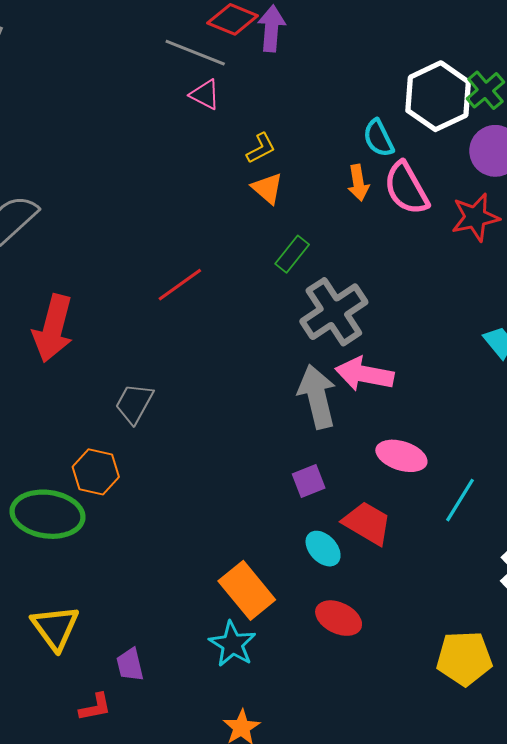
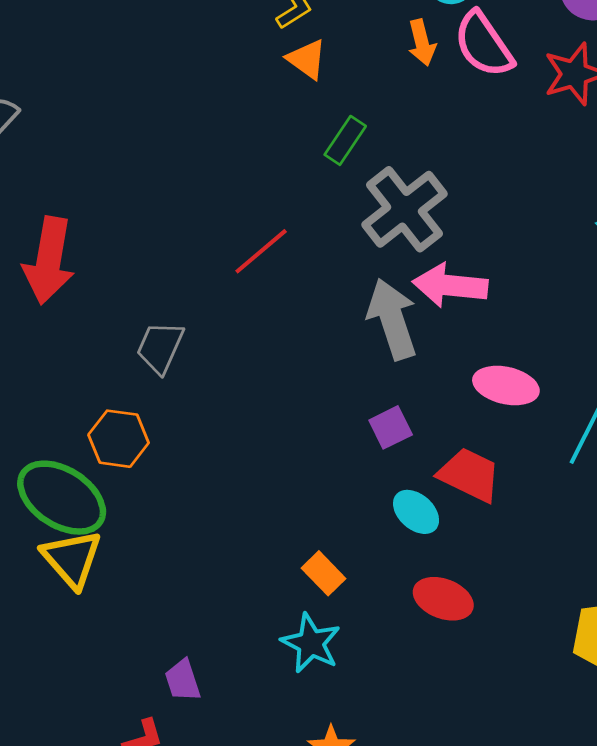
red line: (180, 285) -> (261, 251), moved
green ellipse: (47, 514) -> (62, 498), turned 30
orange rectangle: (247, 590) -> (323, 573), size x0.6
yellow triangle: (55, 628) -> (72, 559), moved

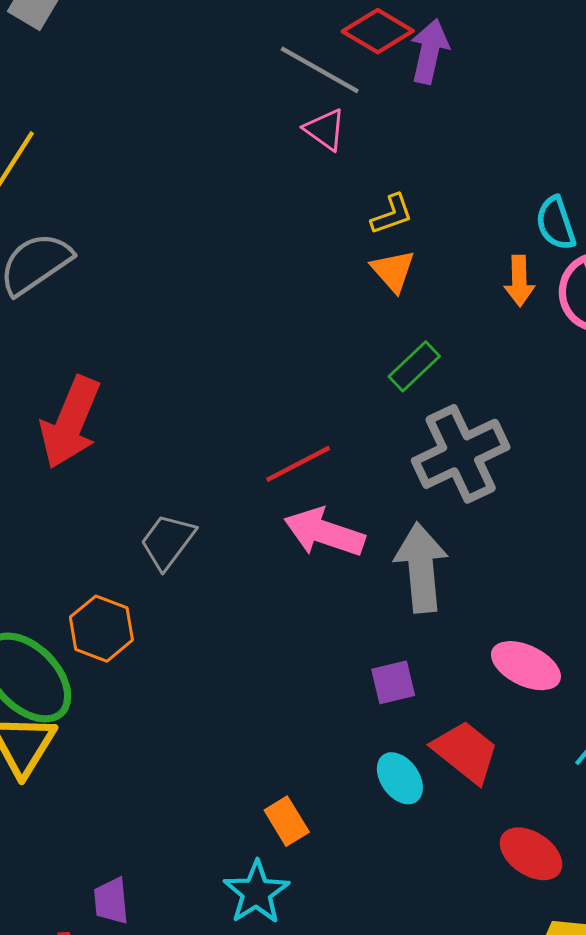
pink arrow: (450, 285) -> (324, 532), moved
red ellipse: (443, 599) -> (531, 854), moved

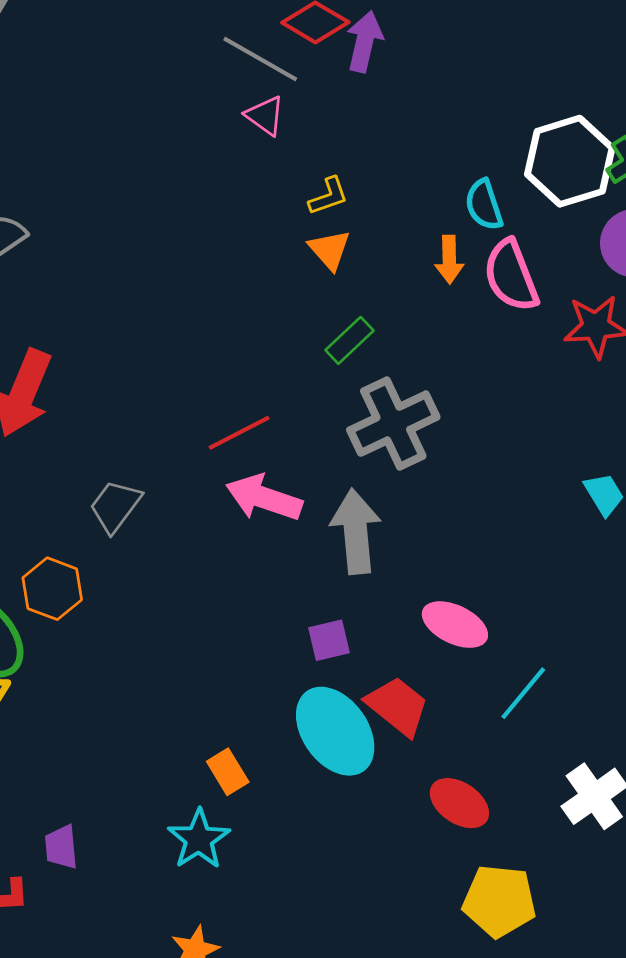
cyan ellipse: (400, 778) -> (335, 731), size x1.8

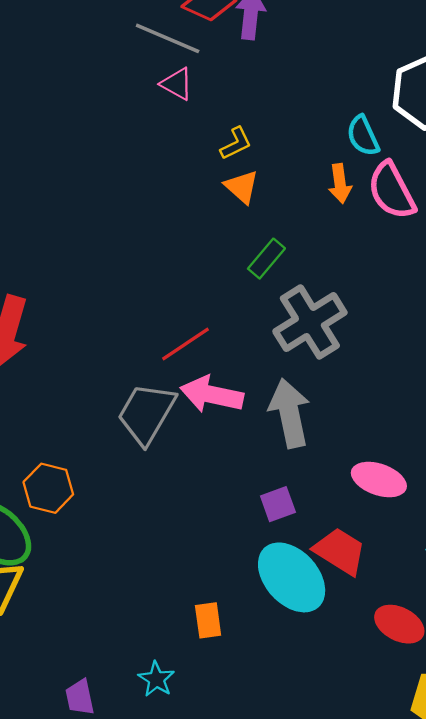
gray trapezoid: (115, 506) -> (146, 413), moved, size x1.4
orange rectangle: (228, 772) -> (208, 620), turned 30
cyan star: (199, 839) -> (156, 679), moved, size x0.7

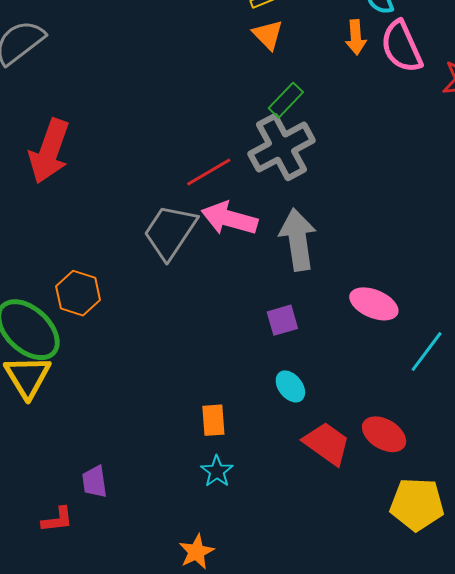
gray cross: (310, 322) -> (282, 147), moved
red trapezoid: (340, 551) -> (327, 444), moved
cyan ellipse: (292, 577) -> (290, 386), size x0.5
cyan star: (156, 679) -> (217, 471), moved

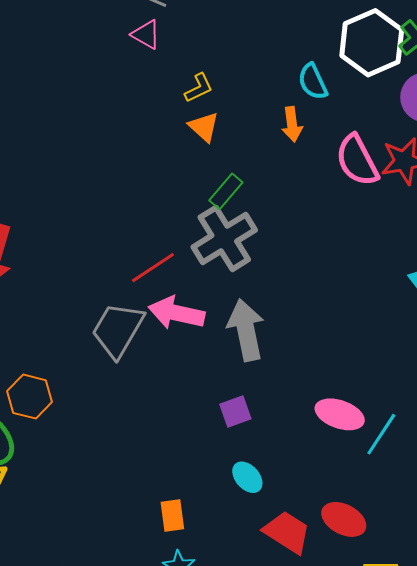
pink semicircle: (402, 47) -> (357, 160), moved
pink ellipse: (374, 304) -> (340, 414), moved

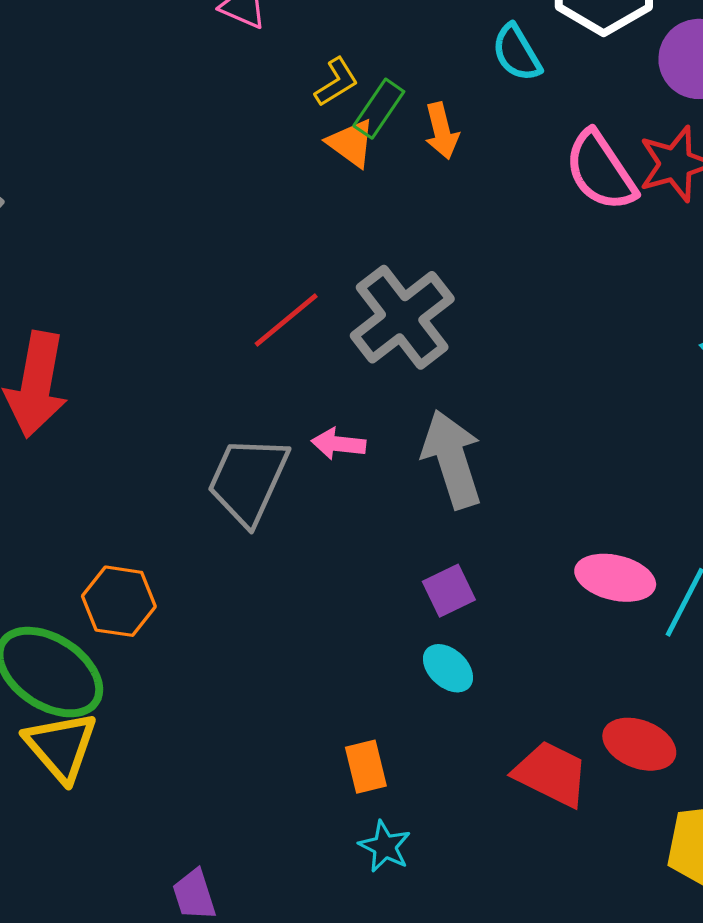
orange arrow: (292, 124) -> (442, 131), moved
green rectangle: (226, 191) -> (379, 109), moved
red line: (153, 268) -> (286, 320), moved
pink arrow: (176, 313) -> (338, 444), size x0.6
cyan ellipse: (247, 477) -> (448, 668), moved

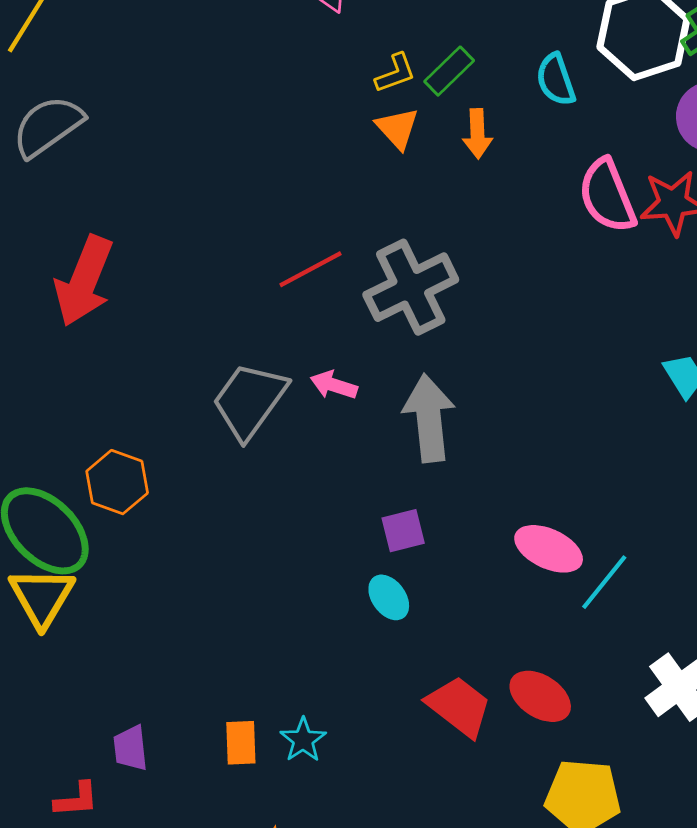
green rectangle: (379, 109) -> (449, 71), moved
orange rectangle: (366, 767) -> (241, 743), moved

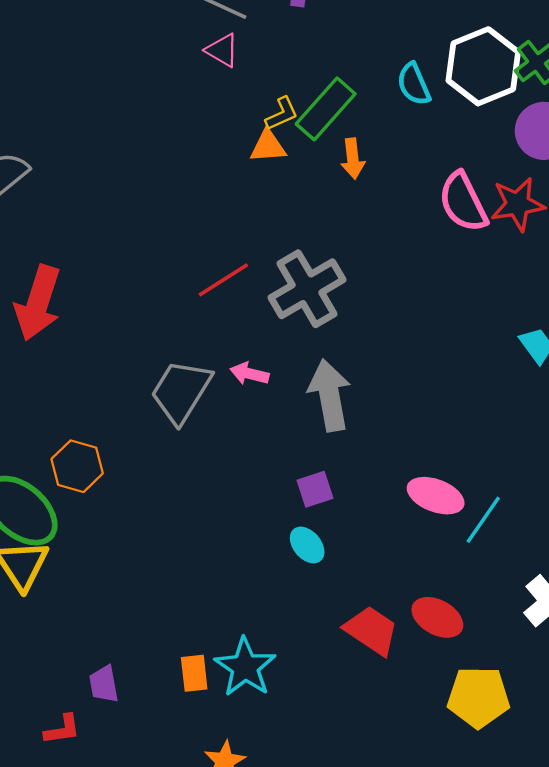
green rectangle: (449, 71) -> (326, 109), size x1.5
cyan semicircle: (556, 80) -> (414, 84), moved
orange triangle: (397, 128) -> (268, 146), moved, turned -48
cyan star: (303, 740) -> (245, 667), size x1.6

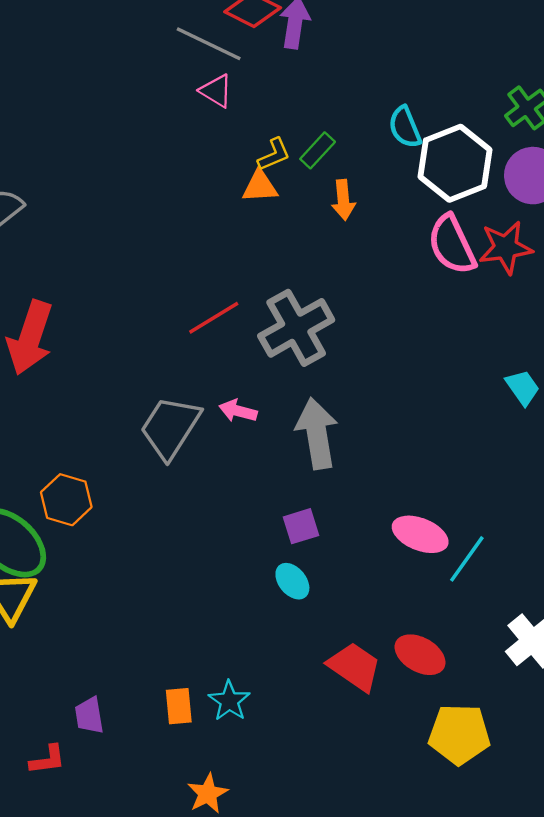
white hexagon: (483, 66) -> (455, 163), moved
green rectangle: (326, 109) -> (318, 150), size x0.6
cyan star: (245, 667) -> (229, 701), size x0.7

